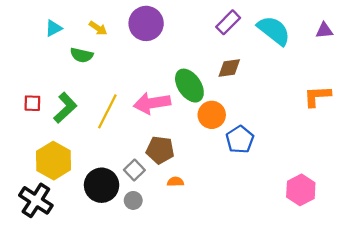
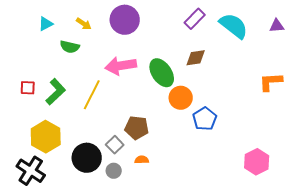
pink arrow: (152, 103) -> (121, 66), moved
orange semicircle: (175, 182) -> (142, 160), moved

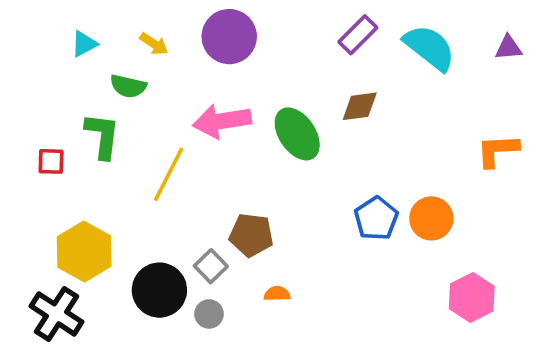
green L-shape: (56, 92) -> (102, 136), moved, turned -40
orange circle: (181, 98) -> (431, 218), moved
orange semicircle: (142, 160) -> (277, 294), moved

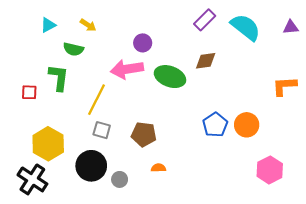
purple circle: (229, 37) -> (143, 43), moved, size x0.6
green ellipse: (297, 134) -> (170, 77), turned -36
gray square: (211, 266) -> (102, 130), moved, turned -30

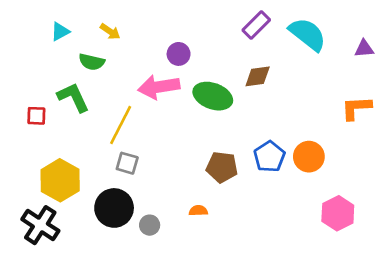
purple triangle: (291, 27) -> (364, 49), moved
green L-shape: (59, 78) -> (73, 97), turned -32
brown pentagon: (144, 134) -> (222, 167), moved

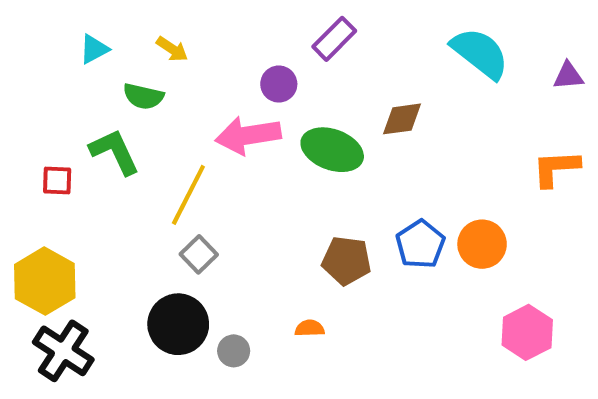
purple rectangle: (256, 25) -> (334, 39), moved
gray square: (127, 163) -> (199, 254), turned 30
yellow hexagon: (60, 180) -> (45, 281), moved

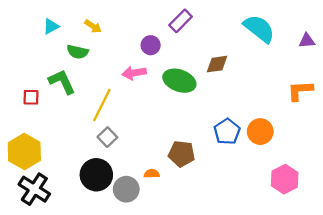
pink arrow: (248, 135) -> (134, 73), size x0.7
brown pentagon: (347, 261) -> (182, 154), moved
orange semicircle: (310, 328) -> (152, 174), moved
gray circle: (234, 351) -> (126, 189), size x1.5

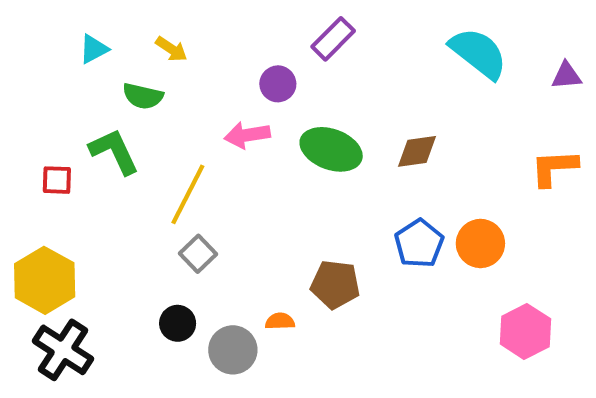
brown diamond: (217, 64) -> (417, 151), moved
black circle: (96, 175) -> (178, 323), size x0.6

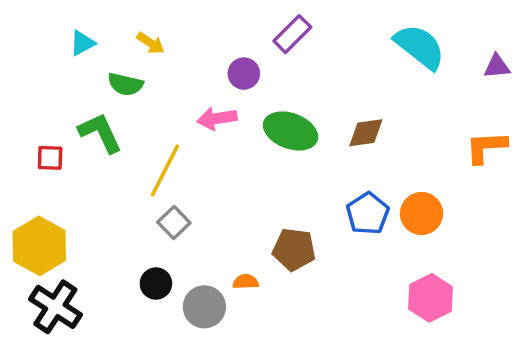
pink hexagon: (525, 331) -> (430, 298), moved

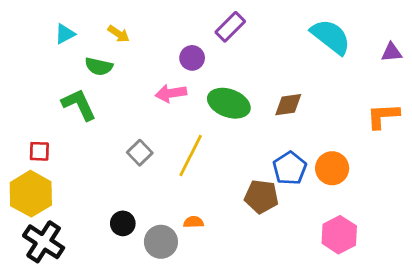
red square: (50, 158) -> (39, 151), moved
yellow line: (165, 170) -> (191, 156), moved
gray square: (174, 222) -> (140, 153), moved
brown pentagon: (294, 249) -> (261, 197), moved

